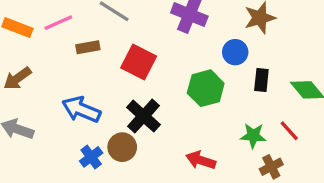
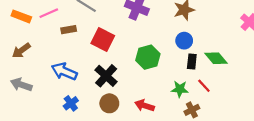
blue circle: (235, 52) -> (184, 41), moved
black rectangle: (261, 80) -> (192, 62), moved
brown circle: (122, 147) -> (109, 103), moved

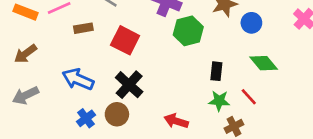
blue circle: (184, 41) -> (251, 23), moved
green hexagon: (148, 57) -> (188, 31), moved
black rectangle: (192, 62) -> (216, 71), moved
gray arrow: (21, 85) -> (25, 95), turned -45
brown circle: (109, 103) -> (117, 114), moved

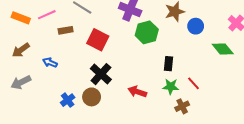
green diamond: (264, 63) -> (223, 49), moved
blue arrow: (78, 79) -> (50, 63), moved, size x0.6
red arrow: (176, 121) -> (137, 92), moved

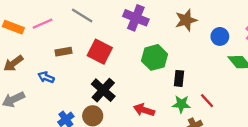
blue circle: (196, 26) -> (220, 36), moved
brown rectangle: (66, 30) -> (64, 52), moved
green hexagon: (147, 32) -> (155, 57), moved

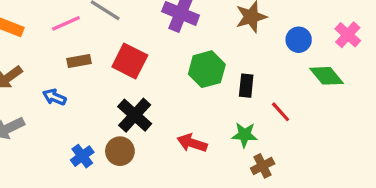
pink line: (43, 24) -> (66, 23), moved
black rectangle: (179, 78) -> (246, 86), moved
red line: (207, 101) -> (281, 112), moved

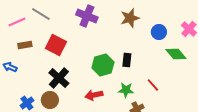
green hexagon: (207, 69) -> (103, 65), moved
red line: (281, 112) -> (153, 85), moved
red arrow: (192, 143) -> (94, 95), turned -30

